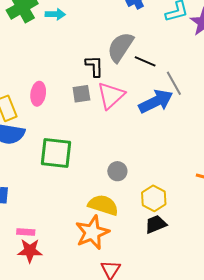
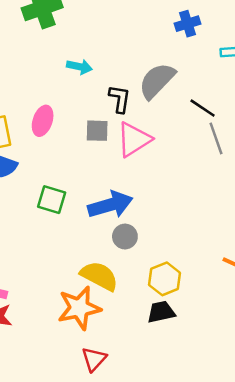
cyan arrow: (55, 14) -> (79, 67), moved
black line: (145, 61) -> (203, 108), moved
blue arrow: (156, 101) -> (110, 205), moved
green square: (56, 153) -> (52, 200), size x0.7

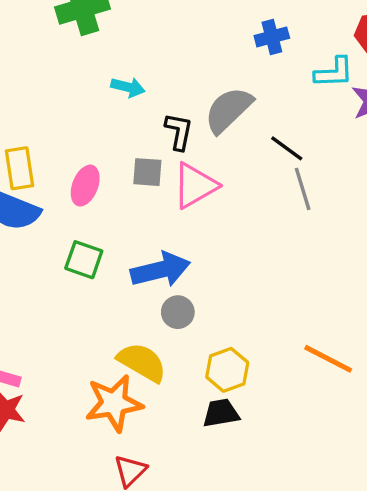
pink ellipse: (43, 121) -> (85, 186), moved

